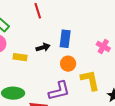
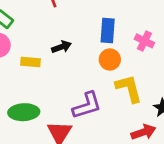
blue rectangle: (65, 39) -> (108, 30), moved
orange circle: (68, 64) -> (110, 60), moved

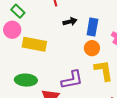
black arrow: (61, 47) -> (70, 22), moved
yellow rectangle: (30, 62) -> (34, 44), size x1.6

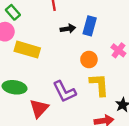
blue rectangle: (92, 27) -> (90, 26), moved
purple L-shape: (72, 80) -> (64, 92), turned 70

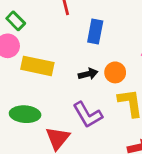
blue rectangle: (90, 26) -> (95, 31), moved
black arrow: (68, 29) -> (88, 74), moved

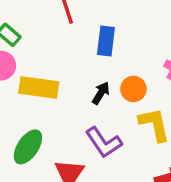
black arrow: (88, 74) -> (101, 93), turned -42
green ellipse: (25, 114) -> (28, 147), turned -56

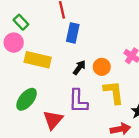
blue rectangle: (106, 41) -> (73, 33), moved
purple L-shape: (104, 142) -> (78, 101), turned 30

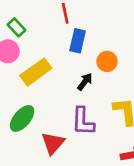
yellow rectangle: (38, 60) -> (36, 72), turned -50
orange circle: (102, 67) -> (107, 61), moved

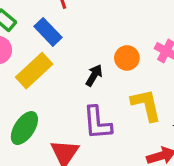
blue rectangle: (78, 41) -> (48, 32), moved, turned -50
orange circle: (107, 61) -> (127, 58), moved

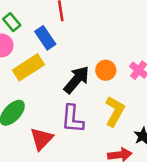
black arrow: (94, 75) -> (77, 80), size x1.6
yellow L-shape: (146, 105) -> (115, 111), turned 32

